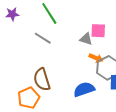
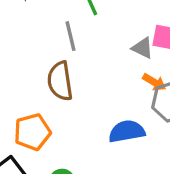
gray line: (43, 38) -> (71, 36), turned 36
brown semicircle: (42, 79) -> (60, 81), moved

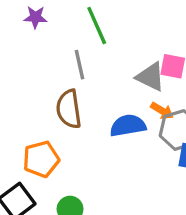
gray triangle: (142, 48) -> (151, 77), size x1.4
blue semicircle: (127, 131) -> (128, 126), moved

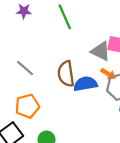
gray line: (80, 65) -> (25, 68), moved, turned -36
brown semicircle: (69, 109) -> (66, 74), moved

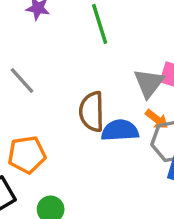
gray triangle: (101, 51) -> (149, 83), turned 35
gray line: (25, 68) -> (22, 81), moved

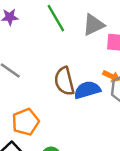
gray triangle: (149, 83) -> (94, 25), moved, turned 40

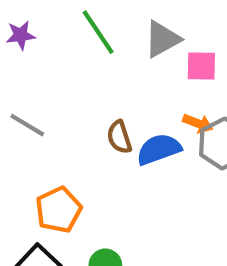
brown semicircle: (64, 81) -> (119, 137), size x0.7

